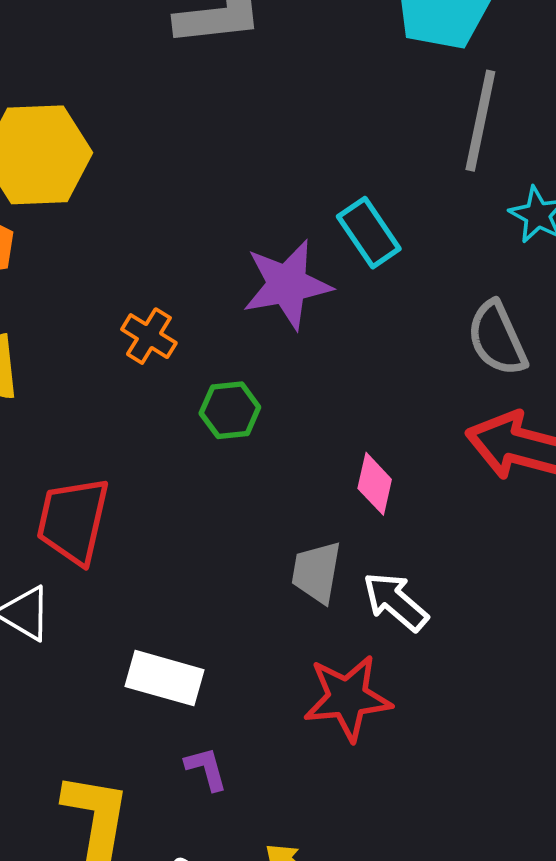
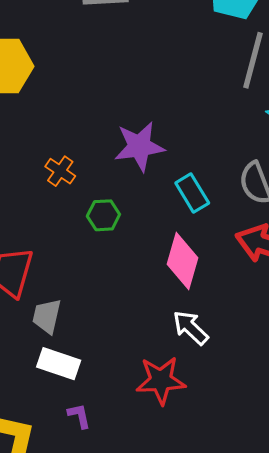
cyan rectangle: (369, 233) -> (192, 193), moved
pink diamond: (375, 484) -> (183, 261), size x1.6
gray trapezoid: (316, 572) -> (47, 316), moved

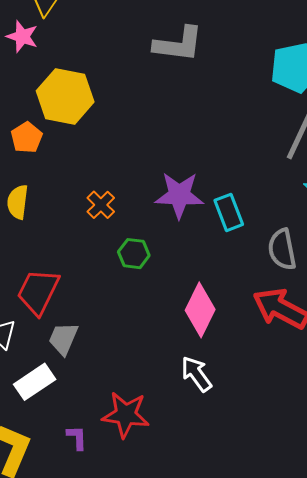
cyan rectangle: (192, 193) -> (229, 212), moved
white rectangle: (59, 364) -> (35, 382), moved, turned -63
red star: (161, 380) -> (126, 415), moved

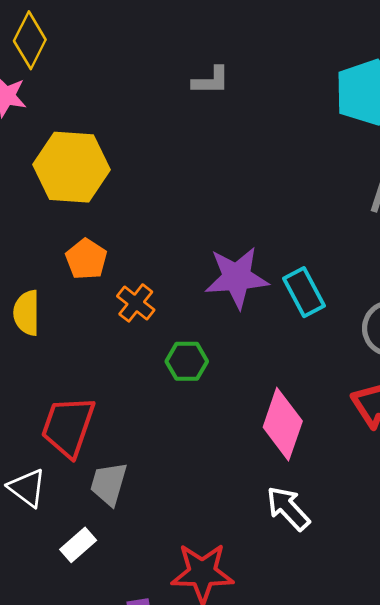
gray L-shape: (178, 44) -> (211, 81), size x0.6
orange pentagon: (27, 138) -> (86, 259), moved
white rectangle: (35, 382) -> (78, 545), size x0.7

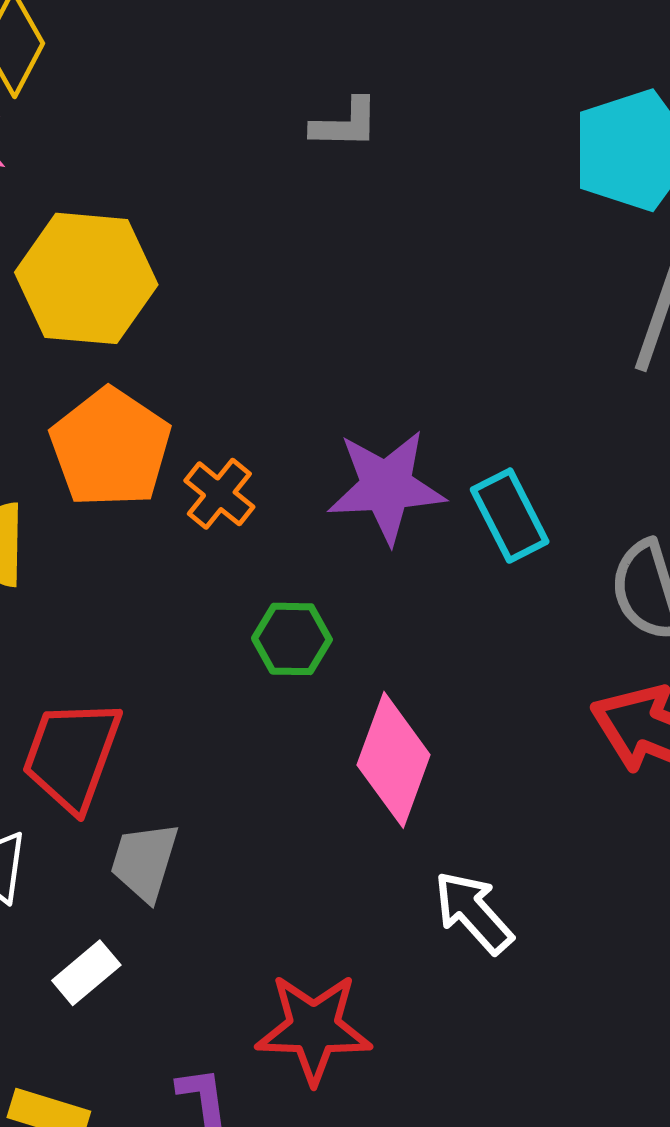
orange pentagon: (86, 259) -> (110, 448), size x1.6
orange cross: (136, 303) -> (219, 494), moved
pink diamond: (283, 424) -> (394, 760), moved

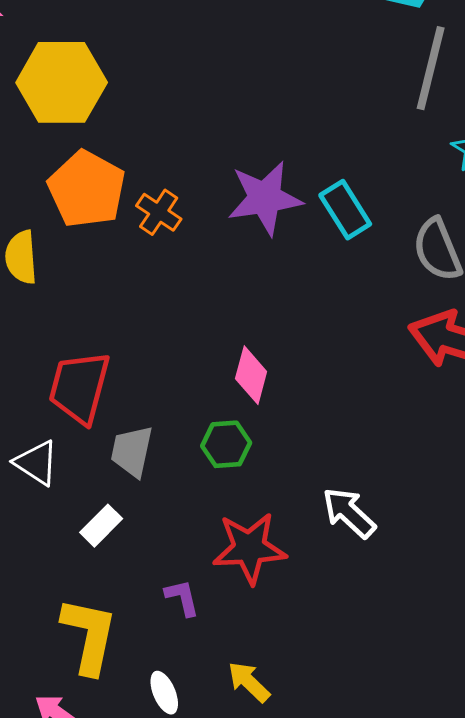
green hexagon: (292, 639) -> (226, 444), moved
pink diamond: (394, 760) -> (251, 375), moved, size x0.7
white arrow: (473, 912) -> (349, 513), moved

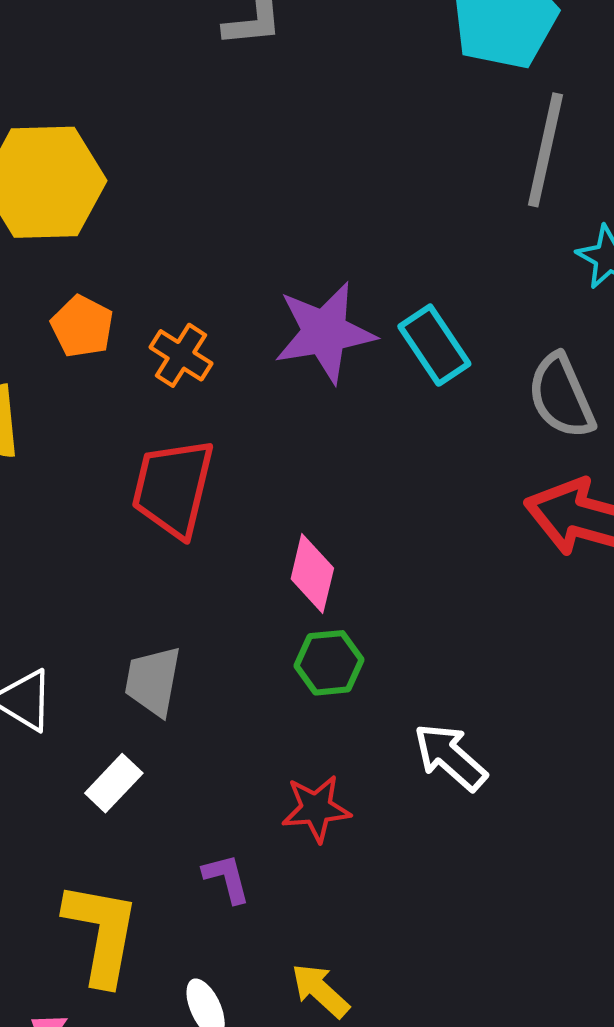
orange pentagon: (87, 189) -> (82, 326), size x0.6
red trapezoid: (79, 387) -> (173, 488), moved
green hexagon: (226, 444) -> (329, 663), moved
red star: (249, 548) -> (316, 808), size x0.7

